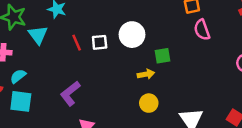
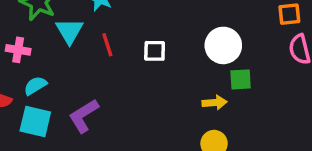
white circle: (132, 35) -> (223, 45), moved
red line: (77, 43) -> (107, 45), moved
purple L-shape: (70, 93) -> (84, 116), moved

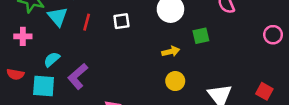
red line: (107, 45) -> (87, 22), turned 42
green square: (241, 79) -> (201, 36), moved
cyan semicircle: (35, 86) -> (52, 59), moved

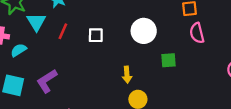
yellow arrow: (171, 51) -> (127, 75), moved, turned 91
cyan semicircle: (52, 59) -> (19, 50), moved

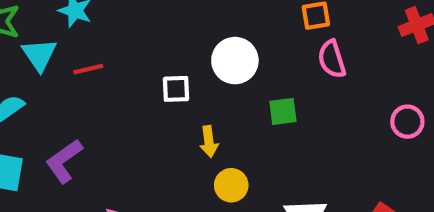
red line: (63, 31) -> (88, 69), turned 56
white square: (96, 35) -> (176, 89), moved

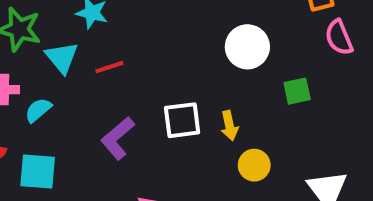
white square: (176, 89) -> (182, 120), moved, size x1.4
purple L-shape: (64, 161) -> (118, 138), moved

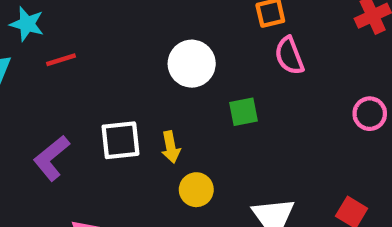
red line: (109, 67) -> (61, 60), moved

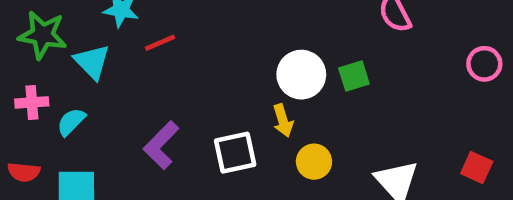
white circle: (192, 64) -> (301, 75), moved
white square: (120, 140) -> (235, 153), moved

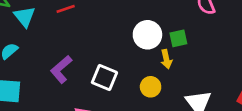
yellow arrow: (283, 121) -> (166, 59), moved
white square: (235, 153) -> (104, 77), turned 30

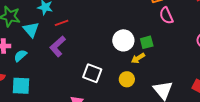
yellow arrow: (166, 59) -> (138, 58), turned 72
purple L-shape: (61, 69) -> (58, 46), moved

